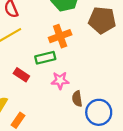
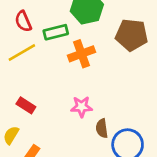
green rectangle: (45, 58) -> (56, 32), moved
red rectangle: (21, 75) -> (26, 105), moved

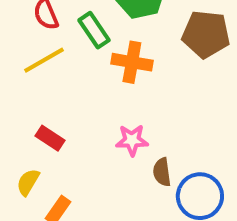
green rectangle: (56, 32) -> (94, 30), turned 70
orange cross: (81, 54) -> (132, 62), turned 30

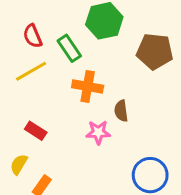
orange cross: (132, 62) -> (88, 86), moved
brown semicircle: (162, 172) -> (121, 111), moved

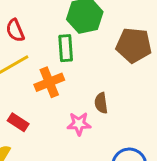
green rectangle: (69, 48) -> (66, 48), moved, turned 30
orange cross: (88, 86) -> (49, 82), moved, turned -32

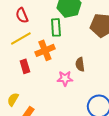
red rectangle: (18, 122) -> (25, 66), moved, turned 40

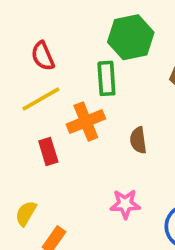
brown semicircle: (80, 64) -> (138, 140), moved
pink star: (65, 78) -> (125, 204), moved

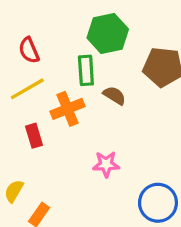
brown semicircle: (138, 140) -> (114, 96), moved, turned 130
pink star: (125, 204) -> (106, 164), moved

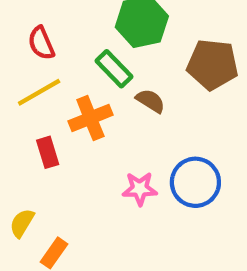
green rectangle: (86, 70) -> (114, 69), turned -40
blue circle: (158, 203) -> (195, 182), moved

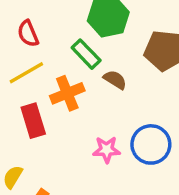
red rectangle: (48, 152) -> (33, 121), size x1.4

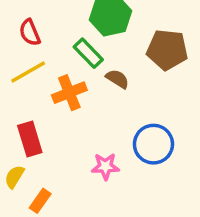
red rectangle: (33, 121) -> (30, 139), moved
pink star: (107, 150) -> (105, 166), moved

